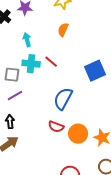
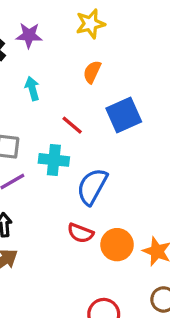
cyan cross: (31, 64) -> (54, 160), moved
blue square: (95, 71) -> (124, 115), moved

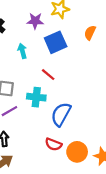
purple star: (29, 35) -> (35, 21), moved
orange semicircle: (92, 72) -> (90, 33), moved
blue square: (124, 115) -> (56, 42), moved

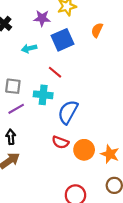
cyan arrow: (22, 51) -> (29, 48), turned -88

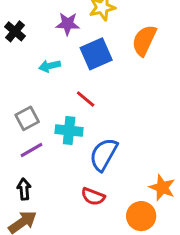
orange semicircle: (97, 30) -> (144, 40), size x1.5
gray square: (13, 86) -> (27, 118), turned -35
orange circle: (84, 150) -> (141, 216), moved
orange star: (110, 154) -> (162, 188), moved

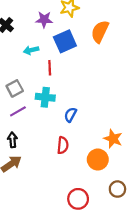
red line: (86, 99) -> (50, 68), moved, turned 48
blue semicircle: (104, 154) -> (70, 115), size x0.6
red semicircle: (93, 197) -> (63, 145), turned -105

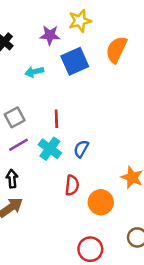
red line: (50, 68) -> (56, 119), moved
cyan cross: (45, 97) -> (50, 149), moved, turned 30
orange circle: (98, 160) -> (101, 202), moved

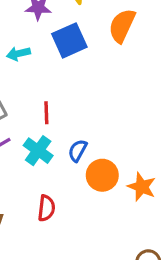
red semicircle: (72, 185) -> (46, 208), moved
orange circle: (101, 202) -> (102, 175), moved

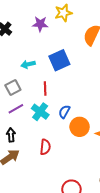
blue square: (69, 40) -> (59, 60), moved
cyan arrow: (18, 54) -> (28, 64), moved

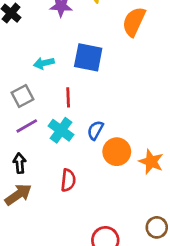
blue square: (59, 60) -> (88, 57), turned 35

